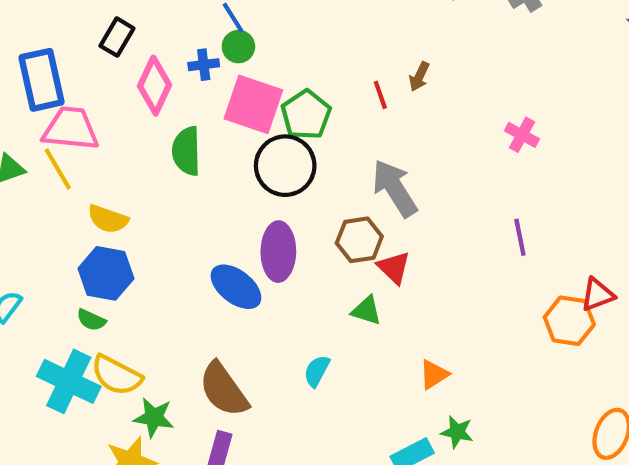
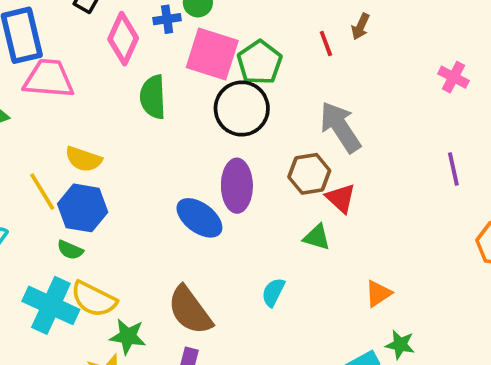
yellow line: (58, 169) -> (42, 192), moved

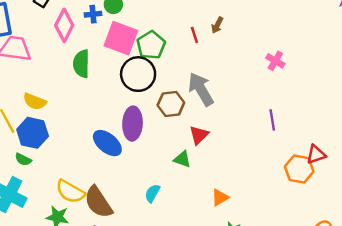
brown hexagon: (309, 174) -> (171, 104), moved
red triangle: (341, 198) -> (199, 135), turned 30
yellow semicircle: (94, 299) -> (70, 192), moved

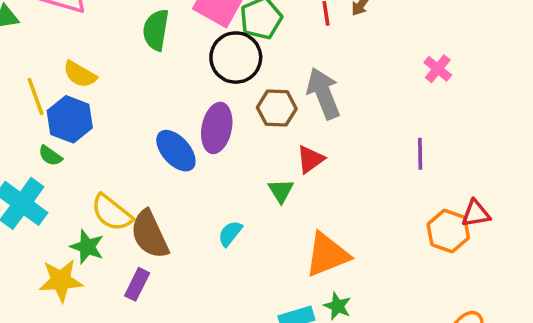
green triangle: (182, 159) -> (281, 191), turned 30
orange triangle: (220, 197) -> (327, 255), size x1.8

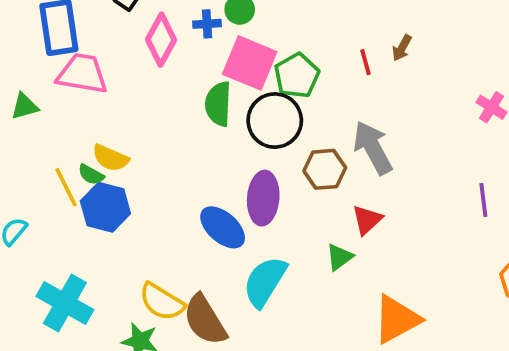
green semicircle: (156, 30) -> (218, 104), moved
green semicircle: (50, 156) -> (91, 175), moved
green triangle: (281, 191) -> (340, 257), turned 32
cyan semicircle: (230, 233) -> (265, 282), moved, size x1.8

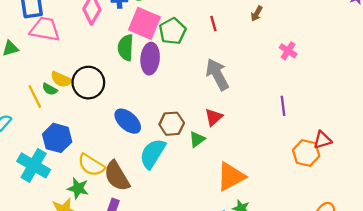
brown arrow: (402, 48) -> (257, 14), moved
black circle: (275, 121) -> (88, 83), moved
brown hexagon: (325, 169) -> (172, 124), moved
purple ellipse: (263, 198) -> (150, 59), moved
blue hexagon: (105, 207) -> (57, 138), moved

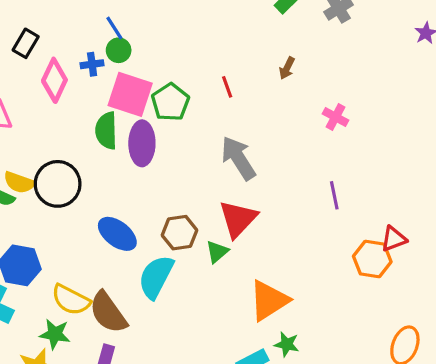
red triangle: (214, 117) -> (238, 219), size x1.5

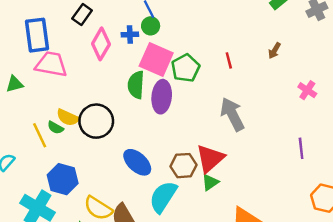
red triangle: (238, 219) -> (210, 158), moved

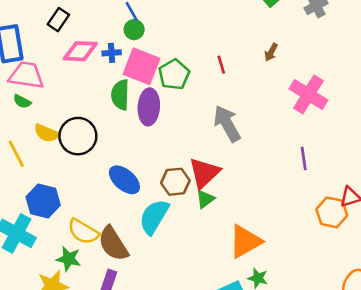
blue cross: (130, 34) -> (112, 53), moved
pink diamond: (101, 44) -> (80, 51), turned 64
pink cross: (307, 90) -> (308, 94), size x1.8
green semicircle: (55, 128) -> (22, 101), moved

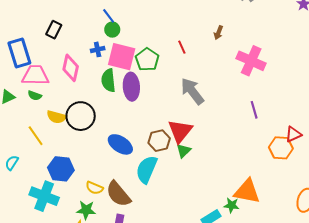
pink diamond: (80, 51) -> (71, 68), moved, turned -72
yellow semicircle: (83, 232) -> (94, 188), size x0.7
orange triangle: (245, 241) -> (247, 191), moved, turned 48

